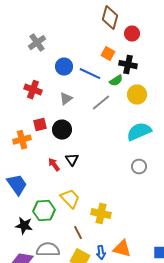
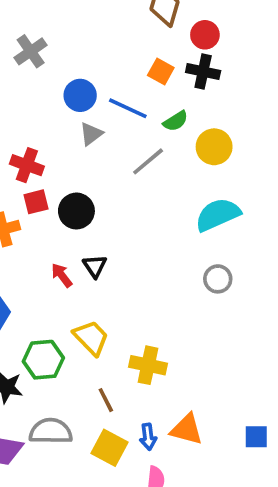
black cross: (128, 65) -> (203, 72), moved
red cross: (33, 90) -> (27, 165), moved
gray triangle: (66, 99) -> (91, 134), moved

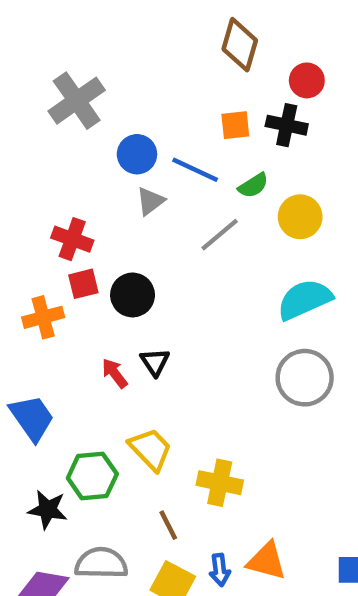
red circle: (205, 35) -> (307, 80), moved
gray cross: (31, 51) -> (77, 101), size x1.4
orange square: (161, 72) -> (235, 125), turned -35
gray circle: (218, 279) -> (305, 378), size x1.6

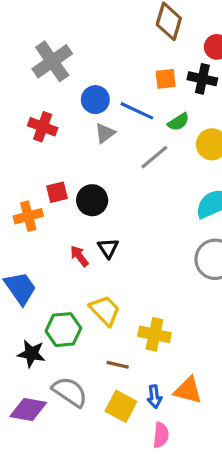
red cross: (72, 239) -> (43, 127), moved
brown line: (168, 525) -> (118, 365), turned -50
gray semicircle: (101, 563) -> (70, 392), turned 33

